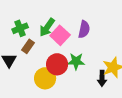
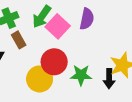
brown rectangle: (28, 46) -> (19, 40), turned -64
green star: (76, 61) -> (81, 75), moved

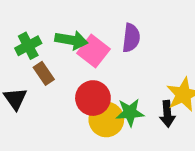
green arrow: (42, 17) -> (71, 40), turned -110
yellow circle: (40, 79) -> (106, 119), moved

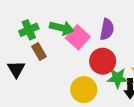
red circle: (93, 98) -> (103, 61), moved
green star: (130, 112) -> (118, 78), moved

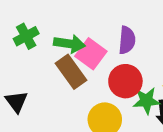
green cross: (29, 30) -> (26, 36), moved
brown rectangle: (39, 52) -> (71, 72), moved, size x1.5

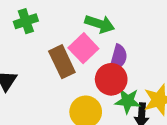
purple semicircle: (127, 40) -> (118, 58), moved
green arrow: (69, 44) -> (100, 24), moved

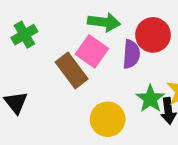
red circle: (111, 79) -> (153, 35), moved
green star: (128, 101) -> (150, 99), turned -30

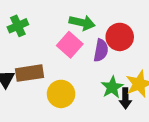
brown rectangle: (72, 70) -> (30, 73), moved, turned -68
yellow circle: (108, 119) -> (61, 94), moved

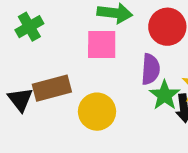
pink square: (70, 45) -> (102, 45), turned -35
purple semicircle: (101, 50) -> (151, 69), moved

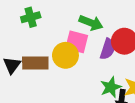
purple semicircle: (151, 69) -> (108, 49), moved
yellow circle: (97, 112) -> (65, 55), moved

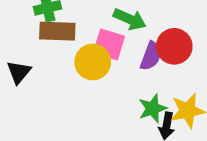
brown rectangle: (35, 63) -> (57, 31), moved

